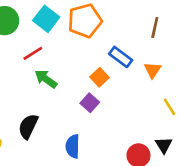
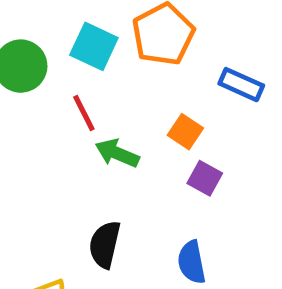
red line: (33, 53) -> (84, 113), turned -72
orange square: (100, 77) -> (185, 132), moved

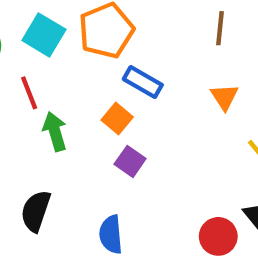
blue rectangle: (241, 85) -> (143, 82), moved
green arrow: (117, 153) -> (55, 132), turned 45

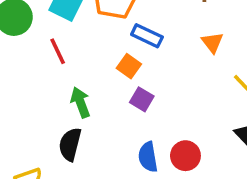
green arrow: (55, 132) -> (80, 102), moved
blue semicircle: (111, 234) -> (148, 157), moved
red circle: (218, 236) -> (185, 156), moved

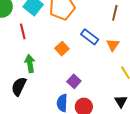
blue rectangle: (147, 36) -> (90, 37), moved
purple square: (142, 99) -> (74, 81), moved

